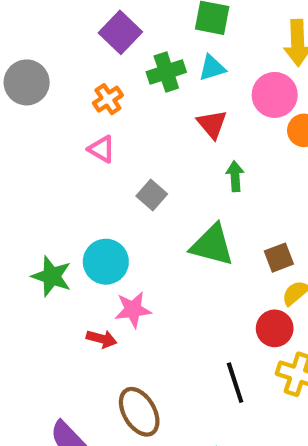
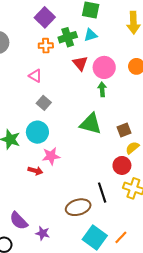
pink circle: (275, 95) -> (104, 67), moved
orange cross: (108, 99) -> (46, 46), moved, turned 32
red triangle: (212, 124) -> (80, 63), moved
gray square: (152, 195) -> (44, 103), moved
brown ellipse: (139, 412) -> (78, 207), moved, turned -75

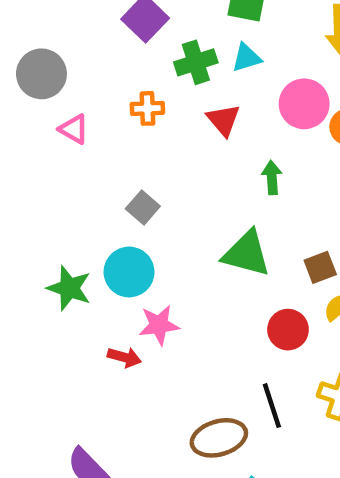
orange cross: (46, 46) -> (147, 108), moved
pink circle: (104, 67) -> (304, 104), moved
pink triangle: (35, 76) -> (74, 129), moved
red circle: (122, 165) -> (288, 330), moved

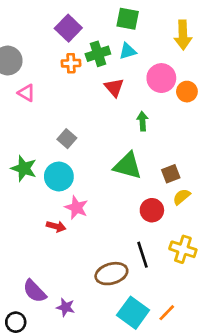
orange cross: (147, 108) -> (71, 63), moved
green star: (69, 288) -> (24, 168), moved
pink star: (159, 325) -> (76, 208), turned 30

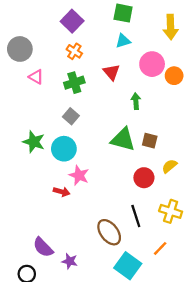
green cross: (98, 54) -> (74, 83), moved
orange cross: (71, 63) -> (74, 51), turned 35
brown square: (171, 174) -> (150, 141), moved, turned 35
brown ellipse: (111, 274) -> (109, 232), turned 68
orange line: (167, 313) -> (160, 248), moved

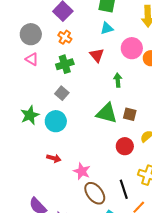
gray circle: (20, 49) -> (31, 34), moved
green star: (34, 142) -> (30, 115), turned 30
pink star: (79, 175) -> (82, 171), moved
black line: (136, 216) -> (124, 189), moved

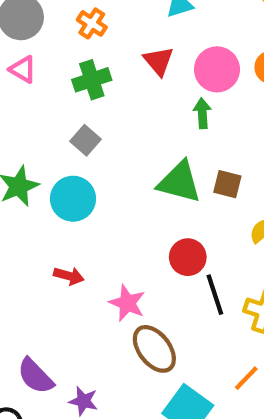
pink circle: (132, 48) -> (217, 69), moved
red circle: (125, 146) -> (188, 257), moved
black line: (124, 189) -> (215, 295), moved

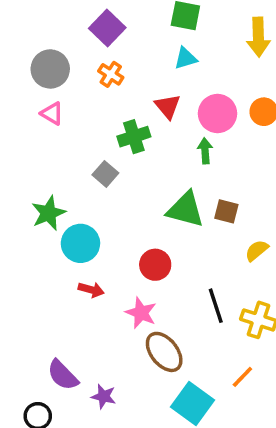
green cross: (92, 80) -> (134, 137), moved
cyan circle: (73, 199) -> (80, 243), moved
red circle: (188, 257) -> (155, 265), moved

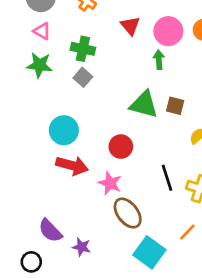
green cross: (134, 137) -> (83, 49), moved, turned 30
green star: (48, 213) -> (39, 65), moved, turned 30
red arrow: (91, 290) -> (72, 166), size x1.6

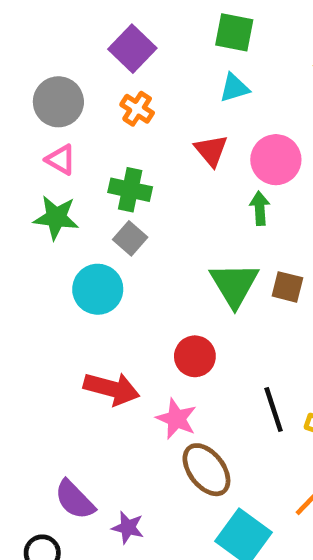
green triangle: (144, 104) -> (234, 285), turned 44
cyan circle: (64, 130) -> (98, 289), moved

